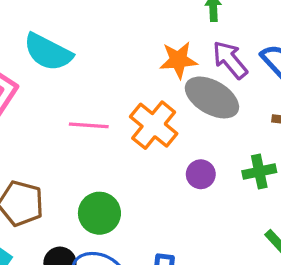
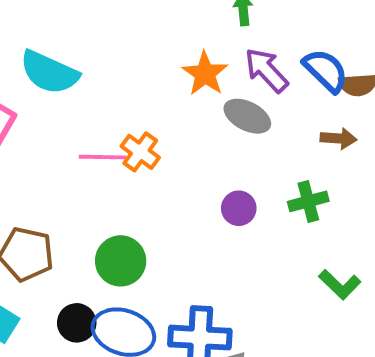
orange star: (178, 60) -> (205, 74), turned -30
gray ellipse: (212, 97) -> (247, 116), size x0.7
orange cross: (154, 125) -> (140, 152), moved, size x0.7

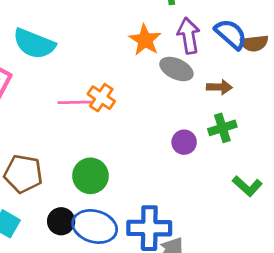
purple arrow: (266, 70) -> (189, 36), turned 36
brown arrow: (338, 138) -> (219, 87), moved
purple circle: (239, 208) -> (184, 142), moved

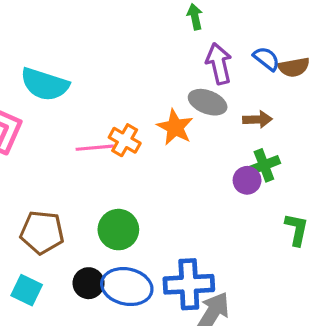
blue semicircle: (231, 34) -> (266, 59), size x0.7
orange star: (145, 40) -> (175, 127), moved
purple circle: (184, 142) -> (247, 180), moved
green L-shape: (247, 186) -> (297, 229), turned -116

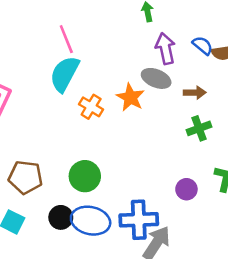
cyan semicircle: (45, 84) -> (64, 74), moved, turned 99
pink line: (95, 148) -> (66, 39), moved, turned 72
purple circle: (247, 180) -> (186, 189), moved

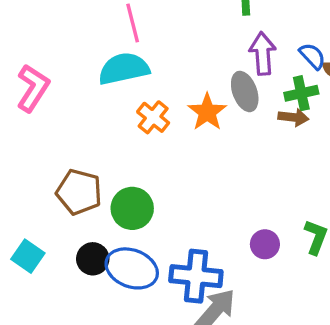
cyan semicircle: (64, 74) -> (124, 69), turned 42
gray ellipse: (156, 78) -> (245, 91), turned 40
green cross: (199, 128) -> (301, 93), moved
brown pentagon: (25, 177) -> (79, 192), moved

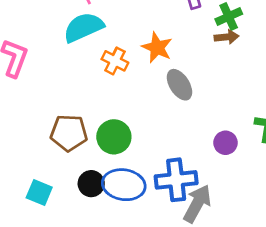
gray ellipse: (245, 91) -> (179, 85), moved

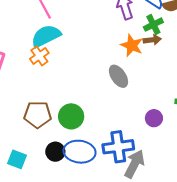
orange star: (157, 48) -> (132, 45), moved
orange cross: (115, 61) -> (39, 56), moved, turned 30

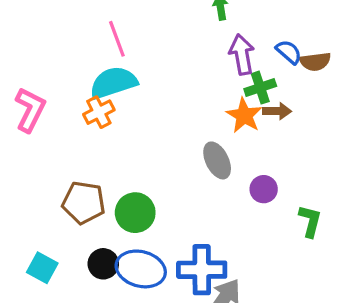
green cross: (153, 25) -> (260, 88), moved
purple circle: (154, 118) -> (264, 189), moved

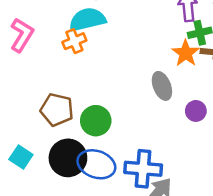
black circle: (103, 264) -> (68, 158), size x1.6

